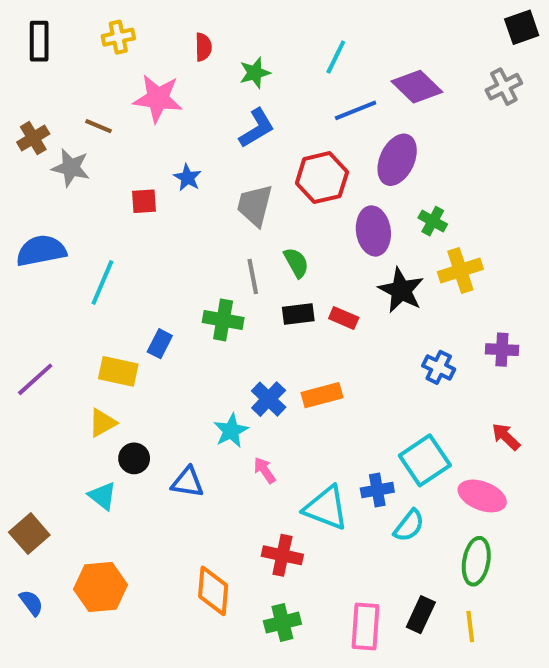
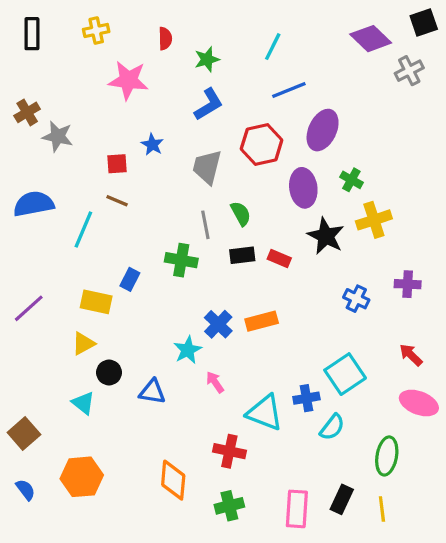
purple diamond: (417, 87) -> (371, 39), moved
brown line: (98, 126) -> (117, 201), moved
pink ellipse: (482, 496) -> (419, 403), moved

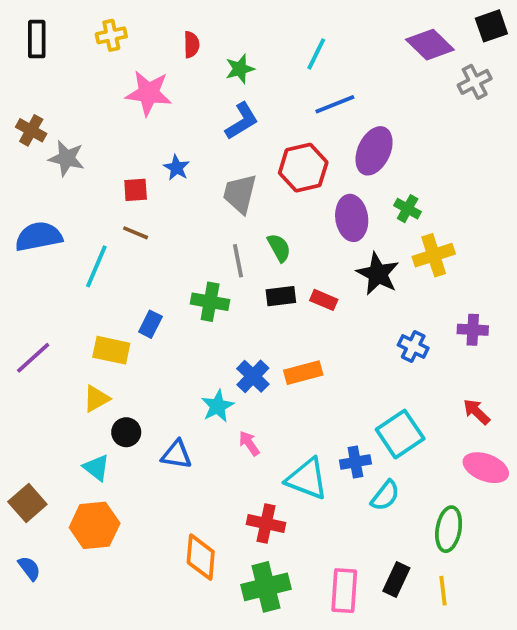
brown cross: (27, 112) -> (31, 130), turned -30
orange hexagon: (82, 477) -> (95, 525), moved
green cross: (229, 506) -> (266, 587), size x1.4

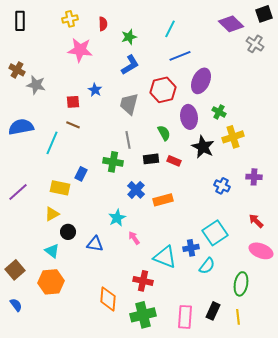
yellow cross: (111, 35) -> (70, 19), moved
gray cross: (475, 82) -> (255, 44), turned -30
green semicircle: (279, 248) -> (164, 133), moved
blue cross: (253, 376) -> (136, 190), moved

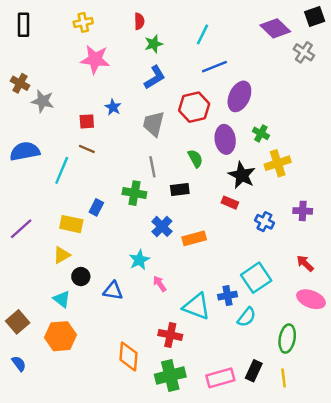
red semicircle: (103, 24) -> (139, 21), moved
red rectangle: (174, 161) -> (230, 203), moved
pink rectangle: (185, 317) -> (220, 378), turned 70

